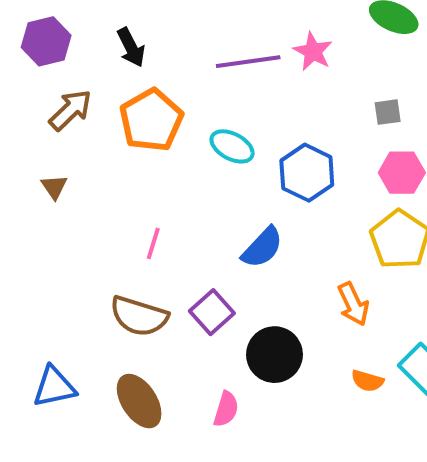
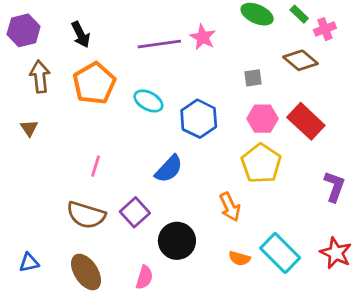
brown arrow: (70, 110) -> (40, 77), turned -52
blue triangle: (54, 387) -> (29, 263), size x0.7

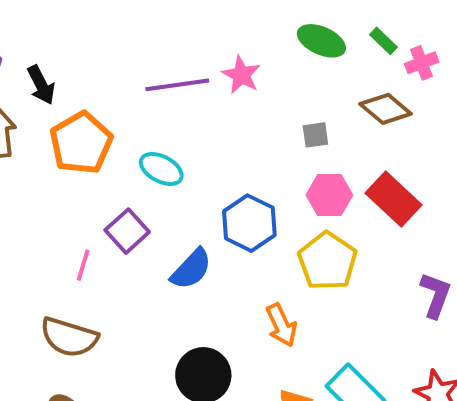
black arrow: (81, 34) -> (41, 85), moved
blue hexagon: (199, 119) -> (249, 223), moved
purple square: (135, 212) -> (127, 231), moved

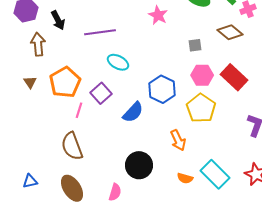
purple line: (177, 85) -> (100, 32), moved
orange pentagon: (81, 143) -> (65, 82), moved
brown semicircle: (69, 337) -> (72, 146), turned 52

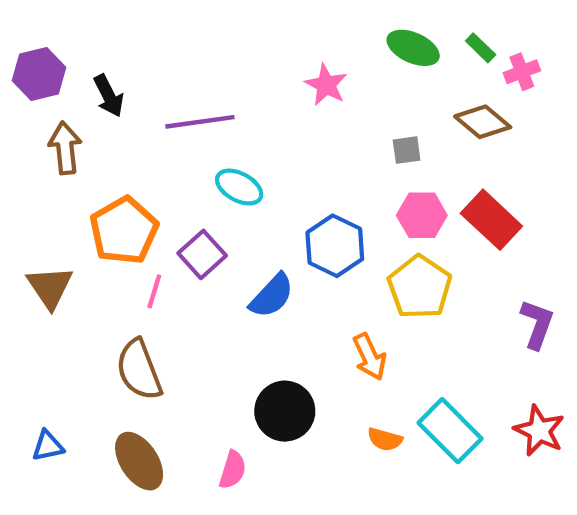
brown triangle: (30, 82) -> (50, 287), moved, size x1.6

